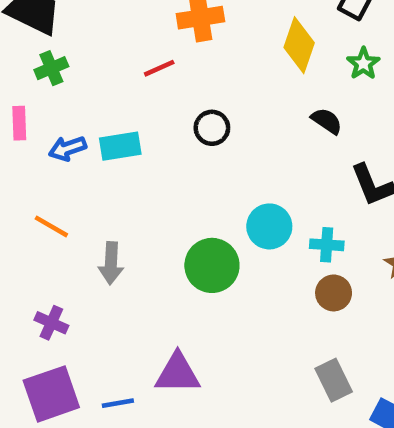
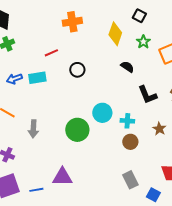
red line: (159, 68) -> (51, 53), moved

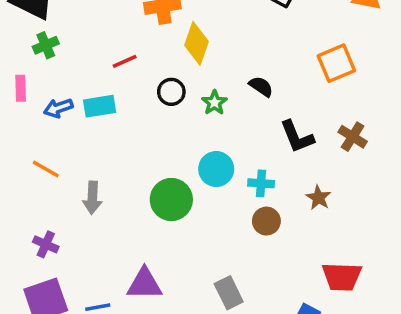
yellow diamond: (115, 34) -> (196, 43), moved
green star: (143, 42) -> (214, 103), moved
gray rectangle: (130, 180) -> (229, 293), moved

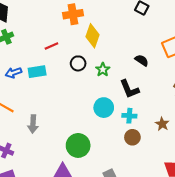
black semicircle: (261, 86) -> (142, 60), moved
black L-shape: (297, 137) -> (129, 89), moved
green circle: (171, 200) -> (78, 145), moved

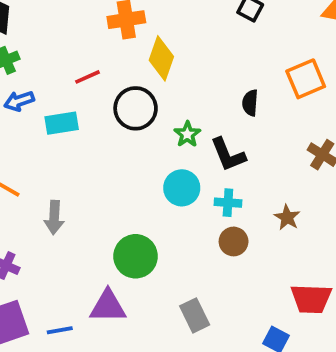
black semicircle: (142, 60) -> (250, 103), turned -120
black circle: (78, 63) -> (136, 108), size x1.5
green star: (103, 70) -> (187, 134), moved
blue arrow: (13, 73) -> (19, 101), moved

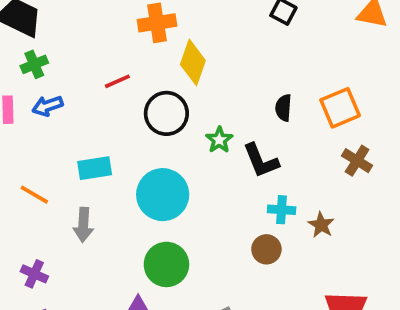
orange square: (306, 79) -> (340, 108), moved
cyan rectangle: (62, 123) -> (95, 168), moved
cyan circle: (182, 188) -> (163, 195), moved, size x1.4
cyan cross: (228, 203) -> (282, 210), moved

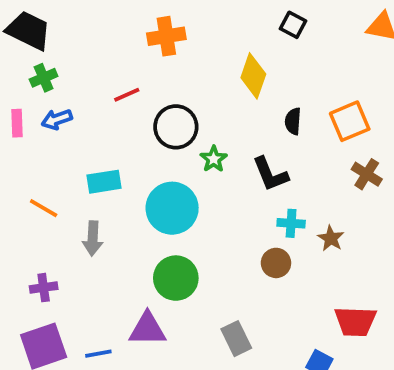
yellow diamond: (193, 62) -> (253, 76), moved
green star: (219, 140) -> (214, 159), moved
purple cross: (34, 274) -> (44, 288), turned -32

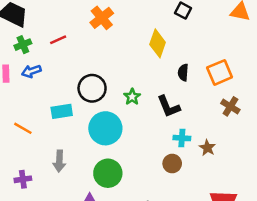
orange cross: (166, 36) -> (102, 18), turned -30
red line: (127, 95) -> (58, 40), moved
black circle: (176, 127) -> (92, 88), moved
gray arrow: (93, 238) -> (59, 161), moved

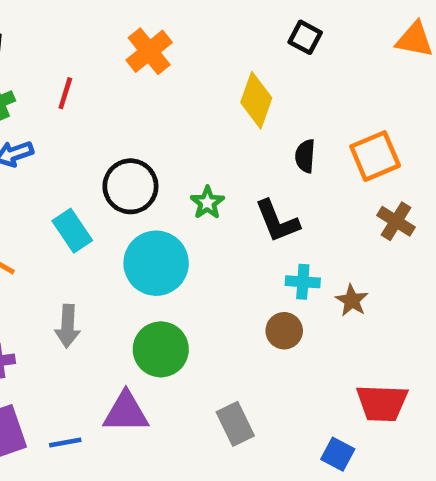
red line: (58, 40) -> (65, 93), turned -49
cyan rectangle: (62, 111) -> (72, 231), turned 65

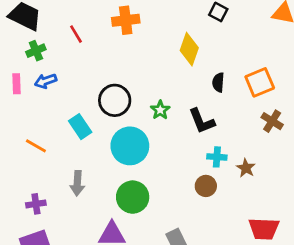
orange cross: (149, 51) -> (126, 20), turned 32
red line: (65, 93) -> (76, 34), moved, turned -48

